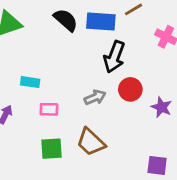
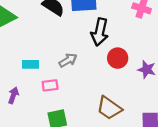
gray arrow: (95, 97) -> (68, 60), moved
brown trapezoid: (91, 142) -> (109, 108), moved

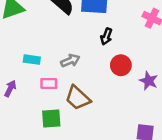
black arrow: (100, 32) -> (106, 36), size x0.6
brown trapezoid: (109, 108) -> (78, 98), moved

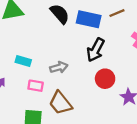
black arrow: (106, 36) -> (96, 50), size x1.5

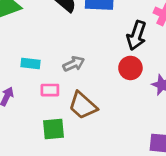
black arrow: (96, 50) -> (136, 35), moved

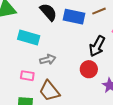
cyan rectangle: (30, 63) -> (29, 38), moved, size x1.5

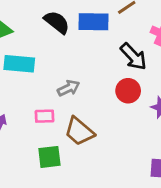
cyan rectangle: (29, 38) -> (19, 64), moved
black arrow: (97, 46) -> (133, 57), turned -60

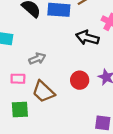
black arrow: (133, 57) -> (87, 38), turned 145
red circle: (128, 91) -> (80, 80), moved

